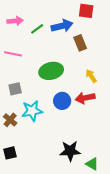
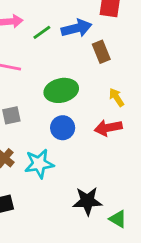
blue circle: (62, 101) -> (63, 128), moved
cyan star: (32, 111) -> (39, 164), moved

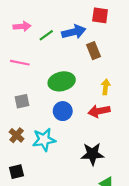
yellow arrow: (116, 97) -> (106, 87), turned 40
black star: (87, 201) -> (92, 154), moved

